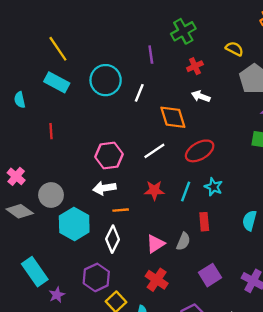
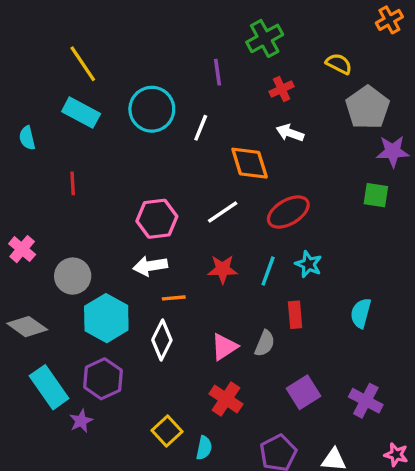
gray diamond: (20, 211) -> (27, 327), moved
purple hexagon: (96, 277) -> (103, 379), moved

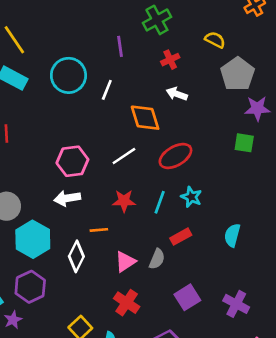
orange line: (174, 298) -> (99, 230), moved
red rectangle: (295, 315) -> (181, 237), turned 66

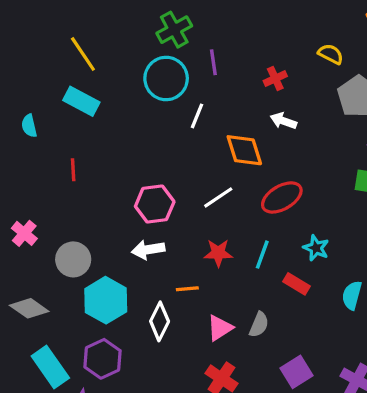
green cross: (157, 20) -> (174, 30), moved
cyan circle: (68, 75) -> (166, 78), moved
cyan star: (191, 197) -> (316, 248), moved
red rectangle: (181, 237) -> (296, 284), moved, turned 60

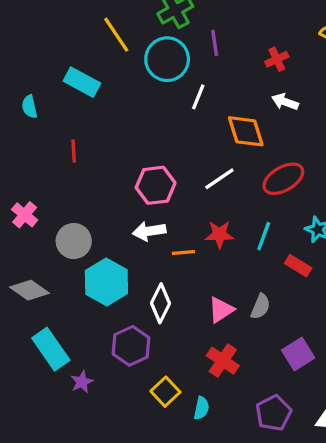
yellow line: (83, 54) -> (116, 35), moved
orange line: (187, 289) -> (183, 252), moved
purple hexagon: (103, 359) -> (131, 346), moved

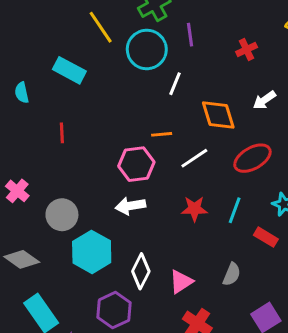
white arrow: (285, 102) -> (264, 100), moved, turned -55
orange line: (183, 252) -> (162, 134), moved
pink triangle: (221, 310) -> (181, 282), moved

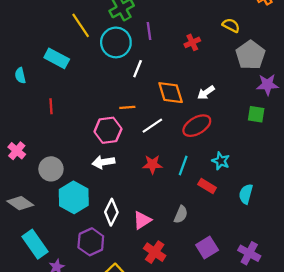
white arrow: (264, 100) -> (206, 93), moved

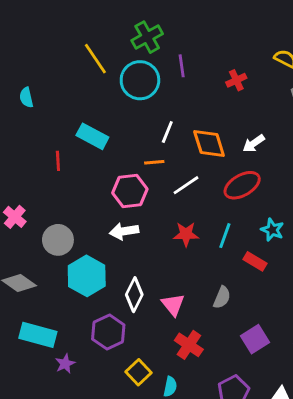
cyan rectangle: (57, 58) -> (92, 136), moved
white line: (138, 69) -> (167, 132), moved
cyan semicircle: (20, 75) -> (26, 97), moved
pink triangle: (142, 220) -> (173, 305), turned -36
cyan rectangle: (35, 244) -> (38, 335), turned -40

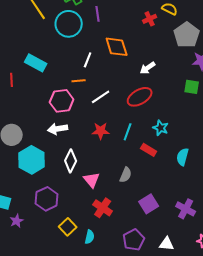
red cross: (236, 80) -> (150, 19), moved
orange diamond: (209, 144) -> (117, 47), moved
white diamond: (134, 295) -> (71, 161), moved

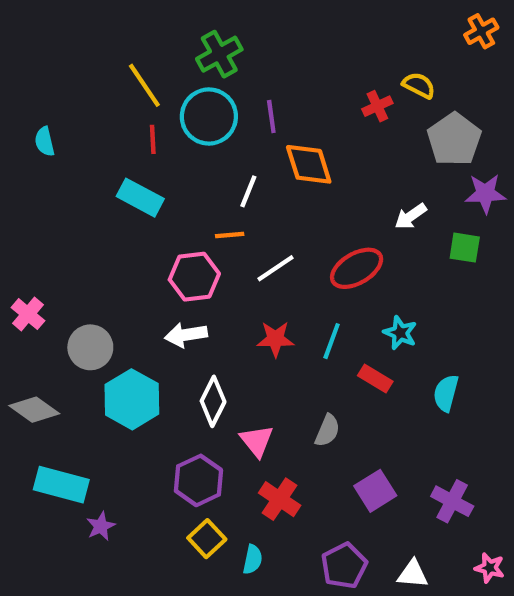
purple line: (98, 14) -> (271, 117), moved
white arrow: (148, 68) -> (411, 216), moved
red line: (12, 80) -> (153, 139), moved
purple hexagon: (47, 199) -> (198, 480), moved

